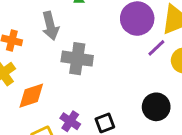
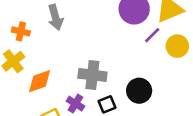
gray cross: (77, 59) -> (92, 75), moved
black circle: (156, 107) -> (139, 91), moved

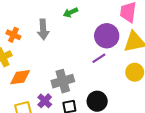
purple line: (152, 35) -> (99, 58), moved
gray cross: (92, 75) -> (63, 81), turned -35

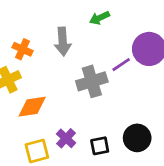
purple line: (99, 58) -> (121, 65), moved
gray cross: (63, 81) -> (92, 81), moved

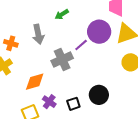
orange diamond: (32, 107) -> (35, 82), moved

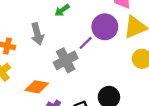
orange diamond: (35, 82) -> (37, 87), turned 30

